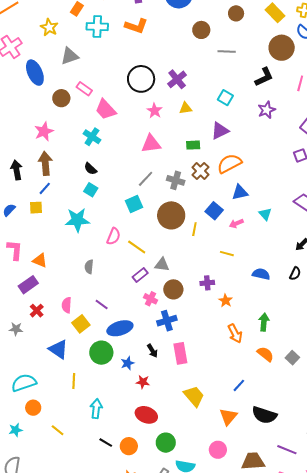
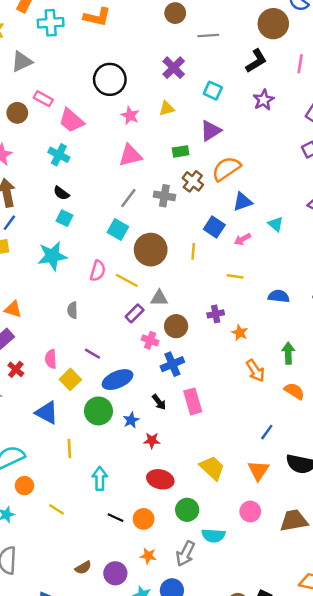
purple cross: (177, 79) -> (174, 68), moved
cyan square: (134, 204) -> (118, 230), turned -30
brown circle: (171, 215) -> (151, 250), moved
yellow trapezoid: (194, 396) -> (212, 468), moved

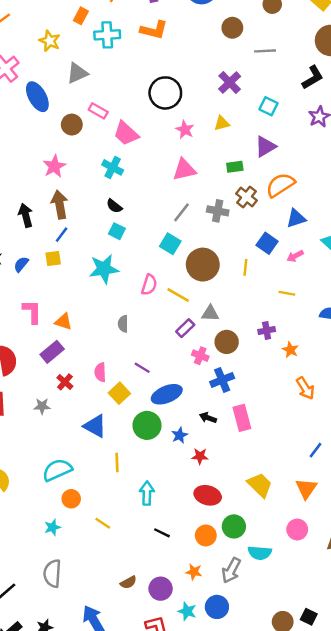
black arrow: (159, 402) -> (208, 418), turned 147
orange circle: (144, 519) -> (206, 535), moved

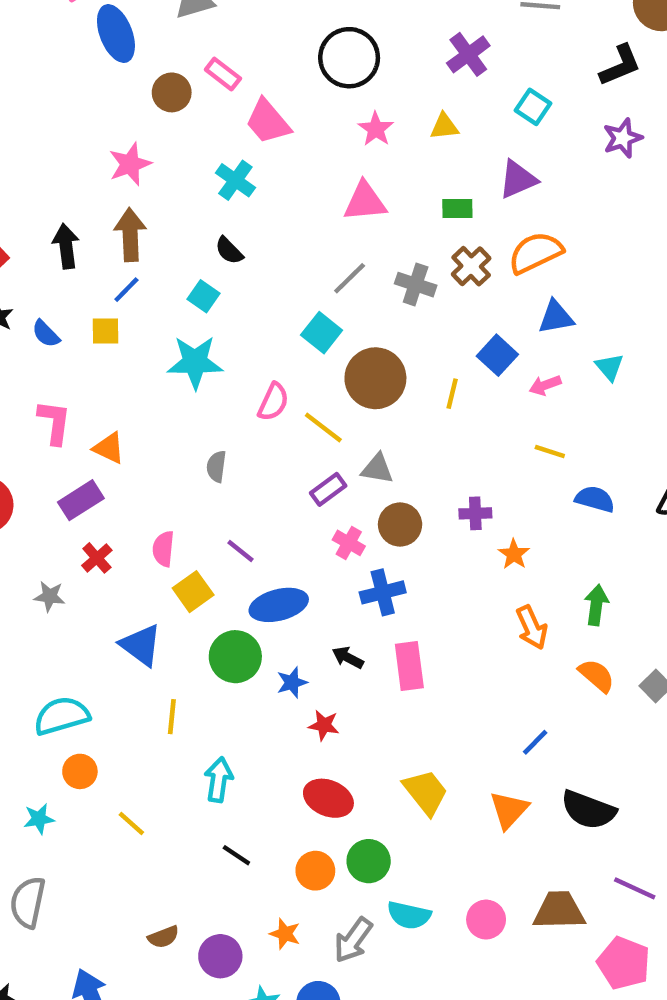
cyan square: (117, 231) -> (203, 296), moved
blue semicircle: (21, 264) -> (46, 334), turned -91
yellow line: (287, 293) -> (550, 451), moved
pink circle: (297, 529) -> (486, 920), moved

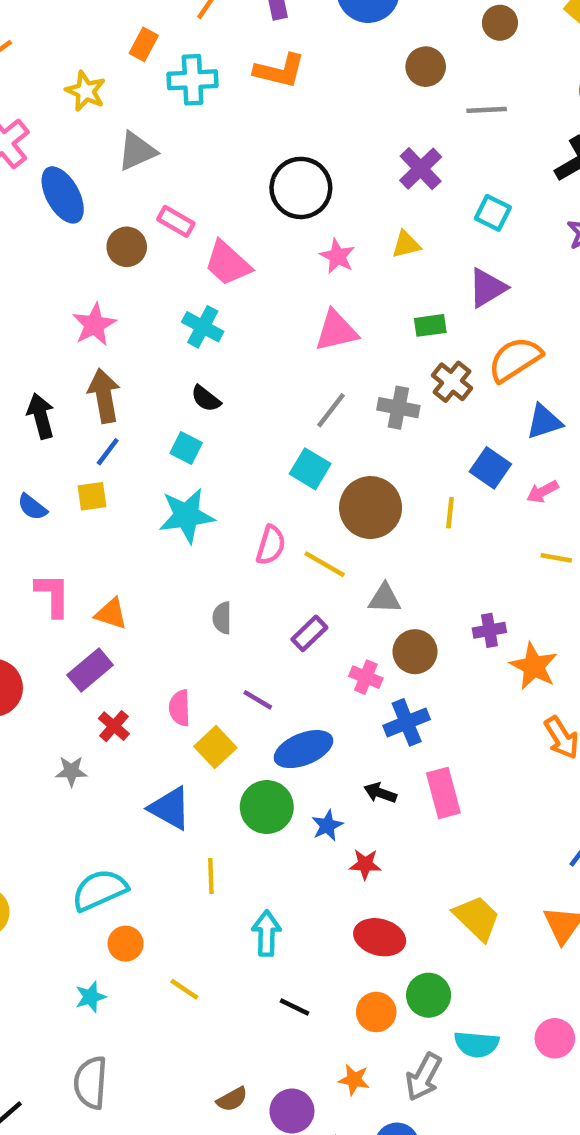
purple rectangle: (328, 489) -> (309, 633), moved
orange star: (514, 554) -> (534, 666), size x1.5

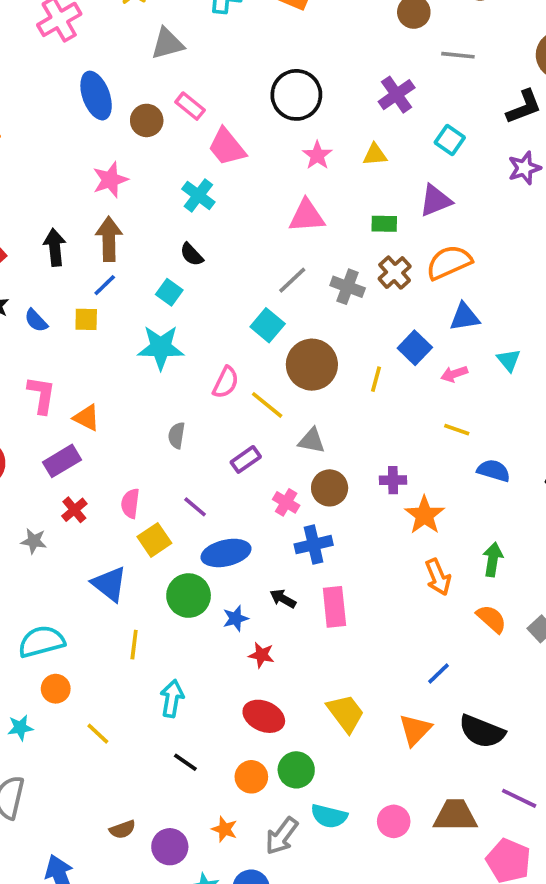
blue ellipse: (63, 195) -> (96, 96), moved

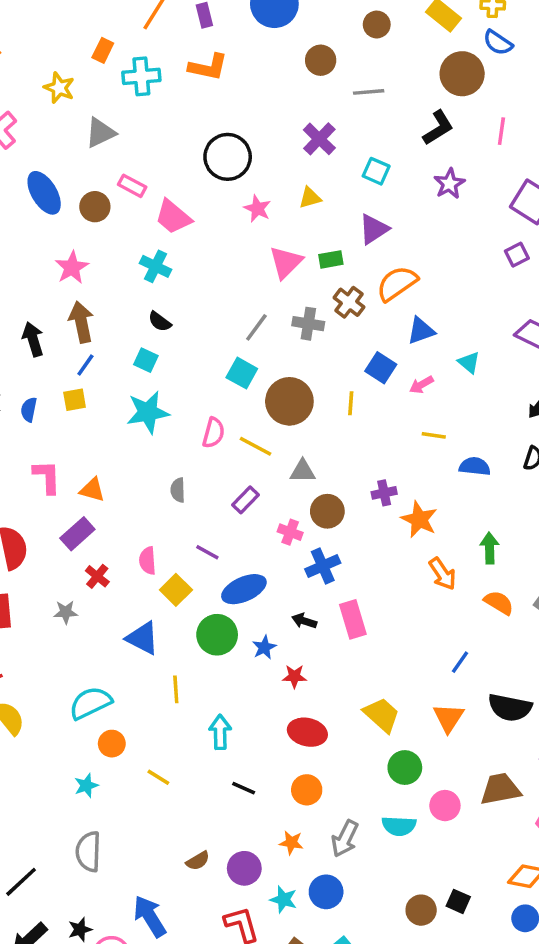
pink triangle: (307, 216) -> (286, 262), moved, turned -30
blue semicircle: (36, 320) -> (29, 410), turned 65
green circle: (296, 770) -> (405, 767), moved
cyan semicircle: (329, 816) -> (399, 826), moved

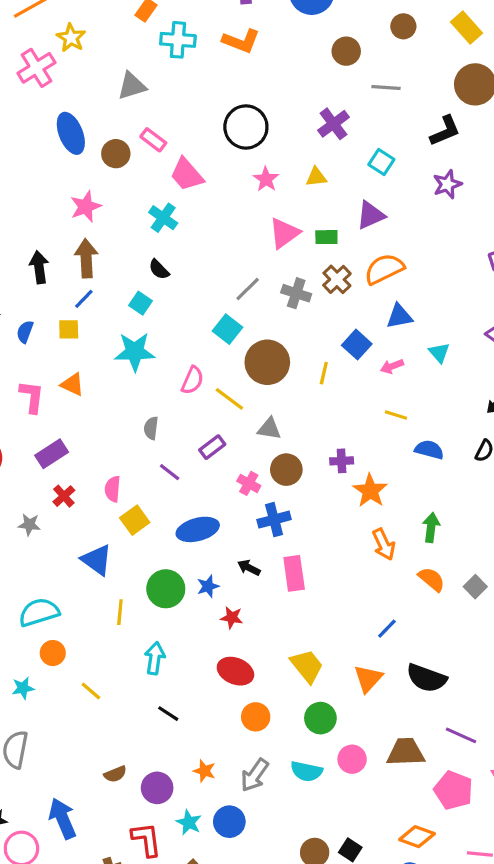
yellow star: (59, 88) -> (71, 38), moved
orange triangle: (92, 490) -> (72, 384), moved
purple line: (207, 552) -> (170, 472), moved
green circle: (217, 635) -> (166, 589), moved
orange circle: (307, 790) -> (256, 717), moved

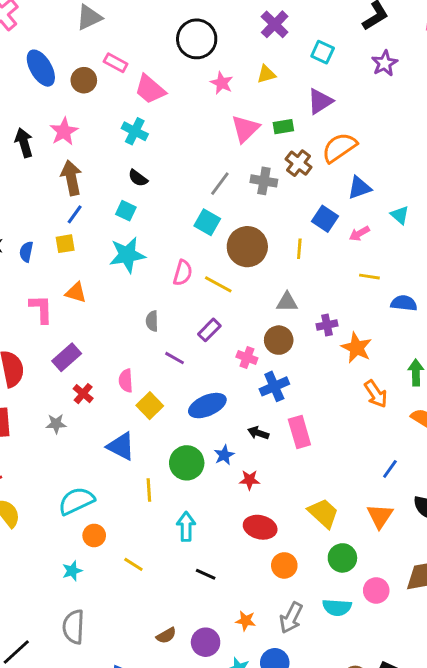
black arrow: (39, 267) -> (24, 143), moved
gray triangle: (269, 429) -> (287, 302), moved

